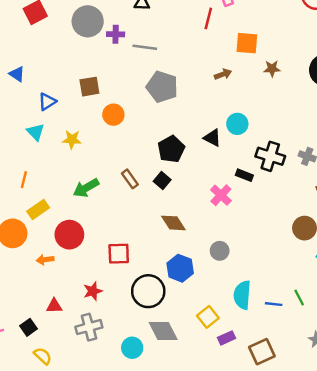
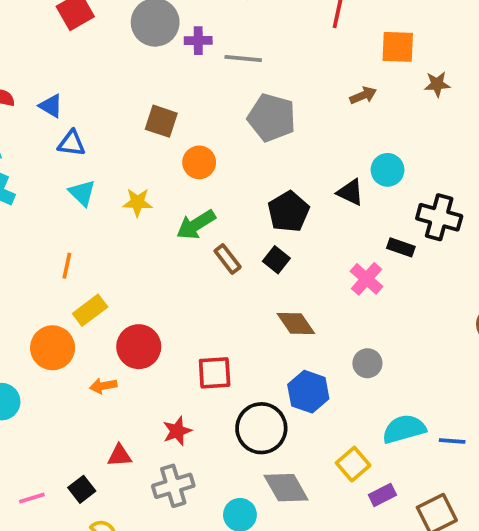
brown square: (89, 87) -> (161, 121), turned 30
blue triangle: (47, 102) -> (72, 143), moved, turned 42
green arrow: (86, 188) -> (196, 225), moved
cyan semicircle: (242, 295) -> (404, 429), turned 72

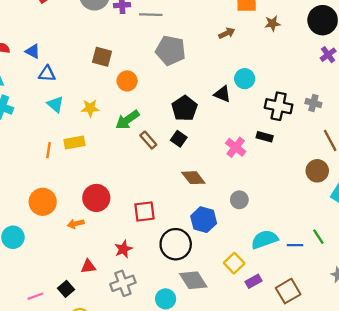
black rectangle: (401, 247) -> (265, 137), moved
yellow rectangle: (90, 310) -> (74, 142), moved, turned 30

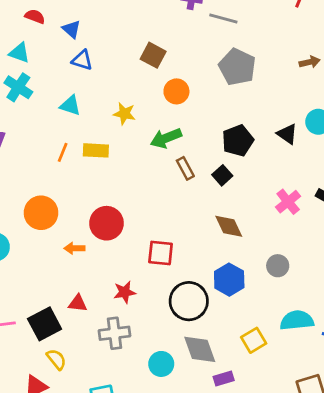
cyan triangle: (55, 104) -> (70, 105), moved, turned -36
purple rectangle: (254, 281) -> (224, 378), moved
black square: (66, 289) -> (45, 324), size x1.6

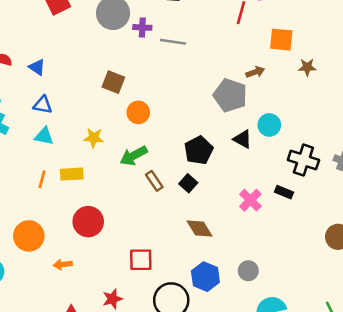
blue triangle: (82, 60) -> (43, 105), moved
gray pentagon: (237, 67) -> (230, 95), moved
red circle: (106, 223) -> (88, 222), moved
gray circle: (278, 266) -> (248, 271), moved

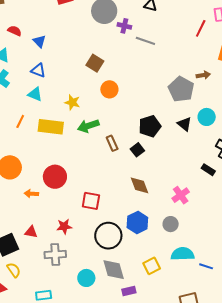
green arrow: (134, 156) -> (88, 126), moved
yellow rectangle: (72, 174) -> (51, 127), size x1.4
orange line: (42, 179) -> (20, 121), moved
pink cross: (250, 200) -> (181, 195), moved
red circle: (88, 222) -> (55, 177), moved

